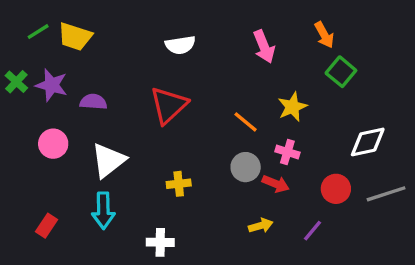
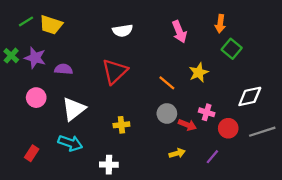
orange arrow: (324, 35) -> (220, 24), turned 36
pink cross: (287, 152) -> (207, 112), moved
cyan arrow: (103, 211) -> (70, 143), turned -70

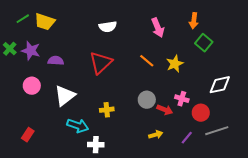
orange line: (167, 83) -> (147, 61), moved
gray line: (262, 132) -> (217, 131), moved
cyan arrow: (70, 143) -> (78, 126), moved

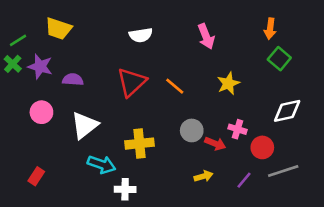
green line: (23, 19) -> (18, 40), moved
orange arrow: (194, 21) -> (270, 29), moved
green square: (204, 43) -> (279, 59), moved
orange line: (147, 61) -> (175, 86), moved
yellow cross: (107, 110) -> (139, 144), size x1.5

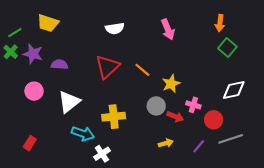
yellow star: (228, 83) -> (171, 84), moved
white cross: (125, 189) -> (102, 154), turned -35

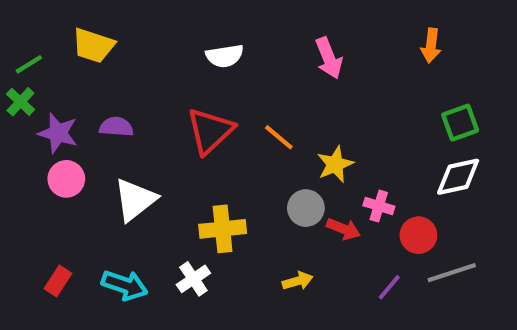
green square: (227, 48) -> (460, 123), moved, turned 30
purple star: (33, 54) -> (58, 133), moved
cyan arrow: (83, 134) -> (125, 285), moved
yellow arrow: (166, 143) -> (298, 281), moved
white cross: (102, 154) -> (193, 279), moved

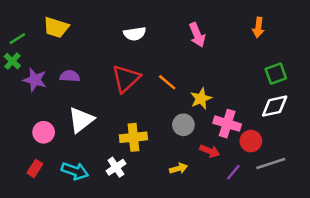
pink circle: (66, 179) -> (44, 132), moved
pink cross: (379, 206) -> (227, 124), size x1.5
red arrow: (343, 229) -> (210, 151), moved

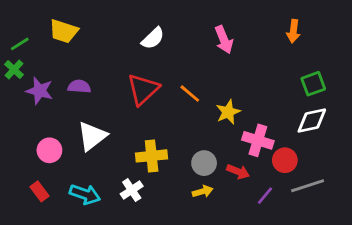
white semicircle: (135, 34) -> (153, 38), turned -35
gray circle: (183, 125) -> (204, 163), moved
red rectangle: (35, 168) -> (40, 191), turned -70

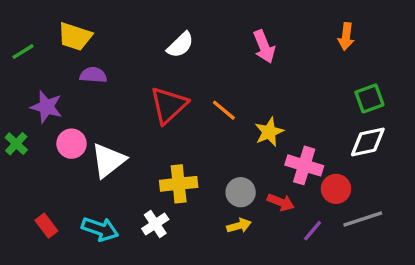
green cross: (14, 69) -> (16, 144), moved
purple semicircle: (79, 86) -> (93, 75), moved
pink circle: (49, 150) -> (72, 144), moved

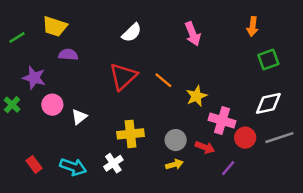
green square: (369, 98) -> (268, 59), moved
white triangle: (108, 160) -> (79, 117), size x0.6
gray line: (363, 219) -> (279, 138), moved

